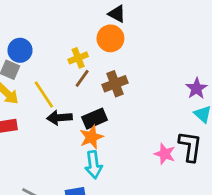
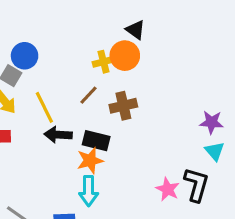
yellow cross: (78, 58) -> (104, 62), moved
purple star: (197, 88) -> (212, 122), turned 30
black rectangle: (95, 119) -> (96, 141), turned 30

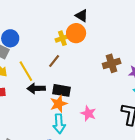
brown cross: (123, 106) -> (112, 63), moved
pink star: (168, 189) -> (88, 113), moved

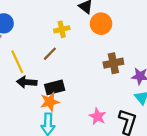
orange circle: (76, 33) -> (101, 24), moved
black rectangle: (61, 90) -> (55, 87), turned -30
pink star: (88, 113) -> (97, 116), moved

